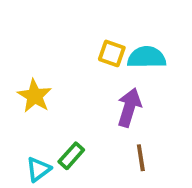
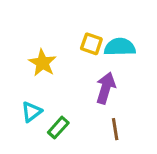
yellow star: (35, 96) -> (42, 63), moved
cyan triangle: (38, 169) -> (31, 112), moved

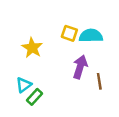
green rectangle: (58, 128) -> (35, 97), moved
brown line: (115, 129) -> (99, 81), moved

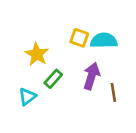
green rectangle: (35, 97) -> (53, 79), moved

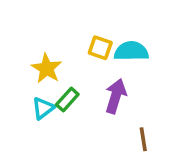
brown line: (113, 92) -> (143, 139), moved
cyan triangle: (27, 97) -> (43, 108), moved

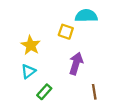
cyan semicircle: (131, 51) -> (86, 16), moved
green rectangle: (67, 100) -> (44, 92), moved

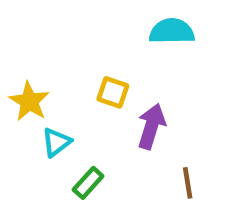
yellow square: (66, 32) -> (113, 92), moved
yellow star: (31, 45) -> (29, 101), moved

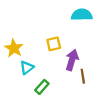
yellow square: (113, 92) -> (54, 44), turned -32
brown line: (188, 183) -> (83, 76), moved

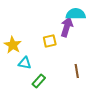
purple arrow: (72, 60) -> (67, 27), moved
cyan triangle: (27, 68) -> (25, 63), turned 48

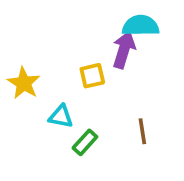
cyan triangle: (25, 63) -> (61, 116), moved
green rectangle: (39, 81) -> (85, 142), moved

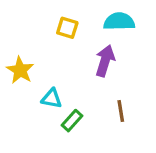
purple arrow: (124, 50) -> (105, 61), moved
yellow square: (92, 76) -> (67, 28), moved, turned 30

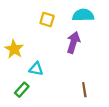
brown line: (121, 111) -> (84, 90), moved
green rectangle: (72, 121) -> (22, 90), moved

